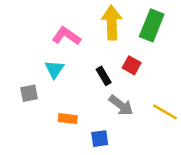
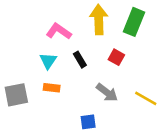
black rectangle: (104, 76) -> (80, 60), moved
gray square: (29, 93) -> (16, 95), moved, size x1.5
orange rectangle: (68, 119) -> (52, 88), moved

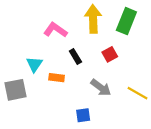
red square: (116, 57) -> (110, 54), turned 32
cyan triangle: (48, 61) -> (34, 64), moved
orange rectangle: (52, 88) -> (57, 78), moved

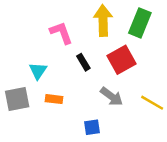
pink L-shape: (55, 30) -> (61, 33), turned 35
red square: (110, 54) -> (121, 60), size x1.6
orange rectangle: (57, 78) -> (54, 99), moved

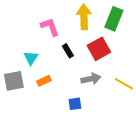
gray arrow: (112, 97) -> (91, 79), turned -48
orange rectangle: (54, 99) -> (44, 81), turned -32

